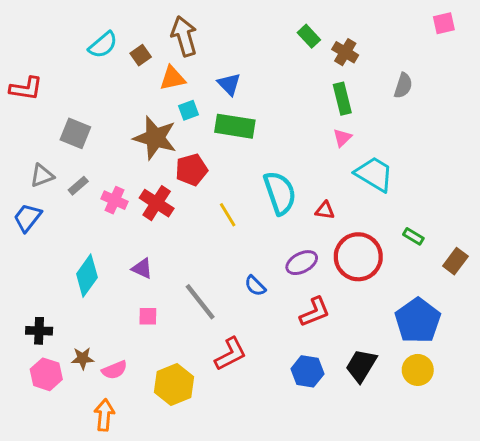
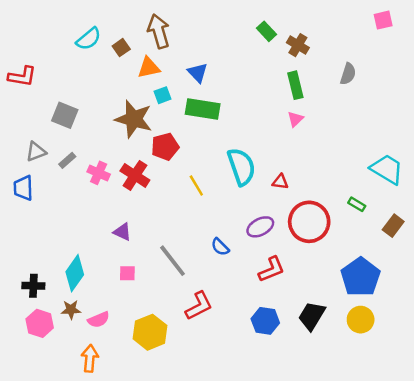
cyan trapezoid: (374, 174) -> (387, 169), moved
blue trapezoid: (27, 218) -> (23, 188), turned -40
cyan diamond: (87, 276) -> (75, 273), moved

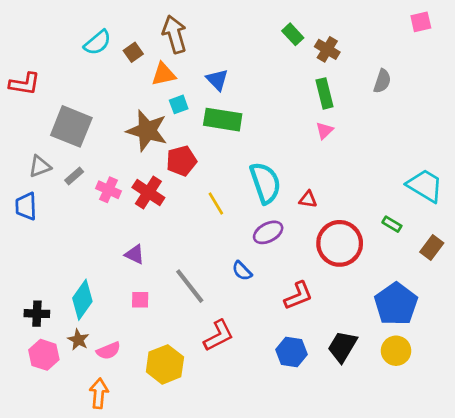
gray square: (65, 115) -> (71, 126), size x1.4
purple ellipse: (260, 227) -> (268, 232), moved
brown star: (71, 310) -> (78, 340), turned 30

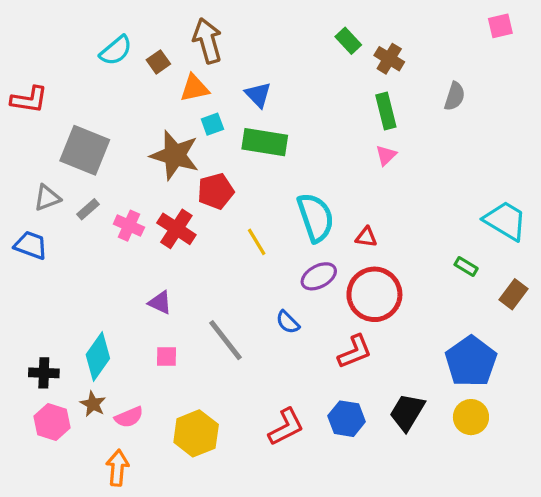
blue trapezoid: (26, 206) -> (31, 245), turned 112
red circle: (340, 243) -> (374, 294), moved
red L-shape: (219, 336) -> (286, 427), moved

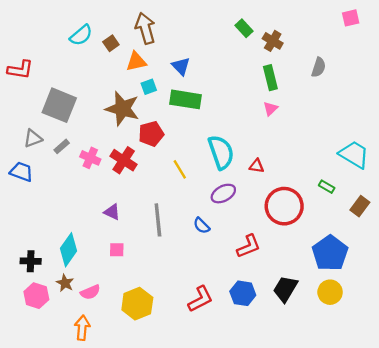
red circle: (374, 294) -> (284, 206), moved
gray line: (225, 340) -> (158, 220), moved, turned 32

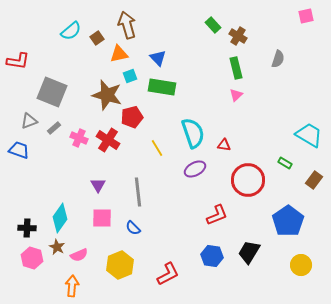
purple triangle: (112, 212) -> (98, 185), turned 35
blue semicircle: (202, 226) -> (133, 228), moved
pink square: (117, 250) -> (102, 218), size x1.5
yellow circle: (330, 292) -> (301, 265), moved
red L-shape: (200, 299) -> (168, 274), moved

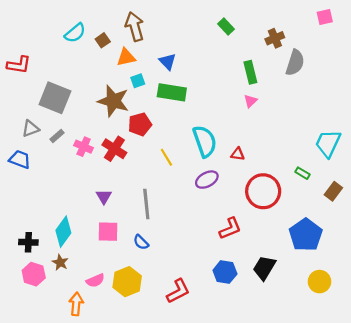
brown cross: (238, 36) -> (275, 38), moved, turned 36
gray semicircle: (278, 59) -> (295, 63), size x1.4
cyan trapezoid: (309, 135) -> (328, 143), turned -96
pink semicircle: (79, 255) -> (95, 281), moved

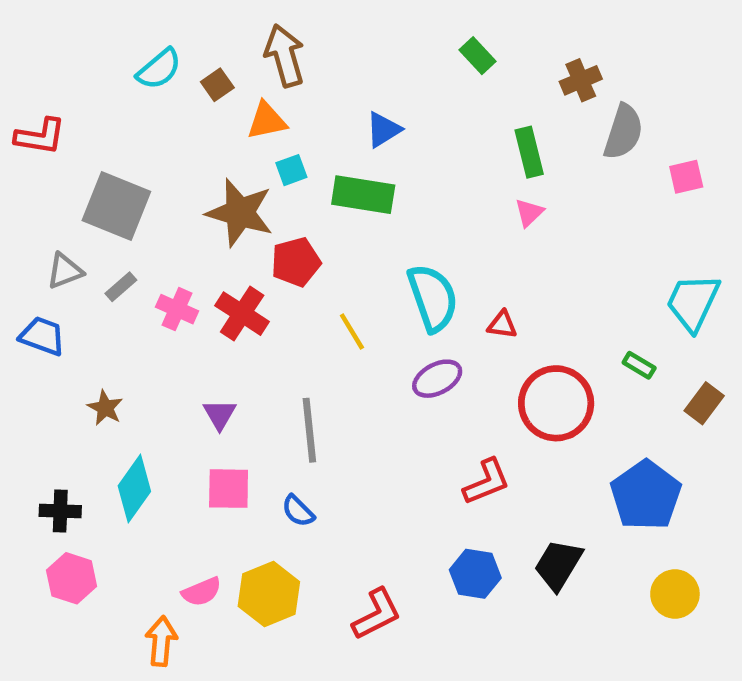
pink square: (325, 17) -> (686, 177), moved
blue triangle: (168, 62) -> (383, 130), moved, turned 42
brown star: (60, 262) -> (105, 408), moved

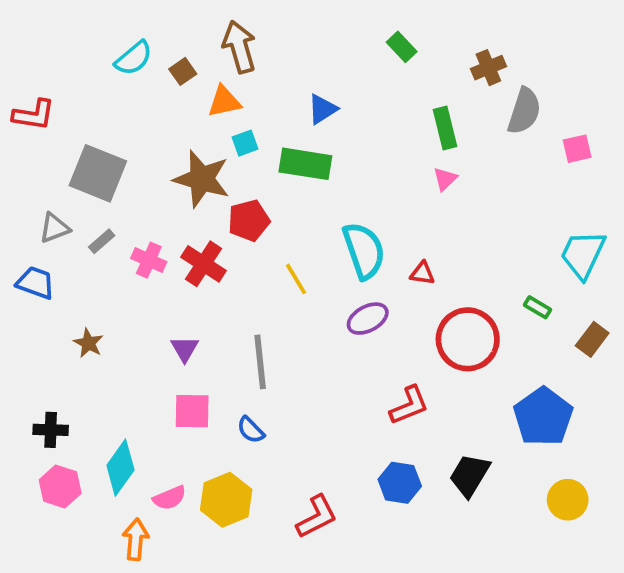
cyan diamond: (134, 489) -> (120, 468), moved

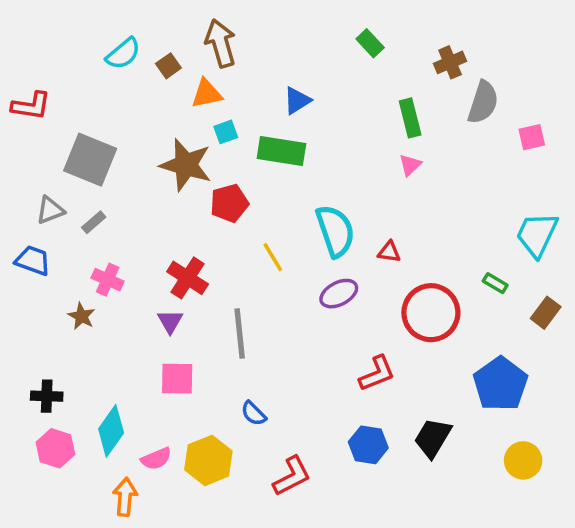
pink cross: (149, 260) -> (108, 280), moved
red cross: (203, 264) -> (188, 278), moved
blue semicircle: (251, 430) -> (254, 414), moved

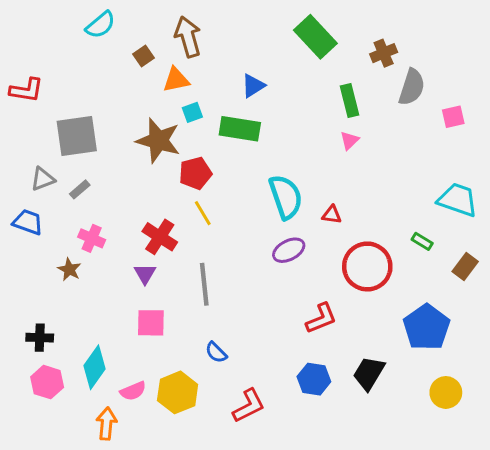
green rectangle: (370, 43) -> (315, 37), size x1.8
cyan semicircle: (123, 54) -> (100, 25), moved
gray square: (90, 160) -> (77, 136), turned -30
cyan trapezoid: (537, 234) -> (458, 200), turned 84
yellow line: (273, 257) -> (203, 213), moved

